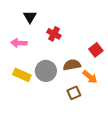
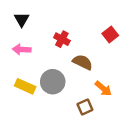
black triangle: (30, 17) -> (22, 20), moved
red square: (96, 50) -> (110, 35), moved
brown semicircle: (72, 65) -> (83, 62), moved, turned 36

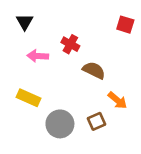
red square: (110, 35) -> (125, 25), moved, turned -35
pink arrow: (22, 49) -> (38, 56), moved
gray circle: (53, 82) -> (60, 124), moved

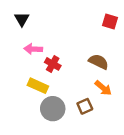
red cross: (70, 44) -> (53, 64), moved
brown semicircle: (94, 70) -> (99, 62), moved
yellow rectangle: (29, 98) -> (38, 86), moved

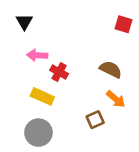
gray circle: (53, 109) -> (38, 133), moved

